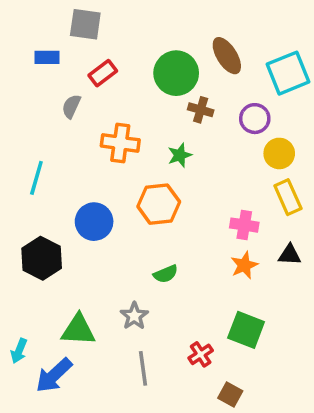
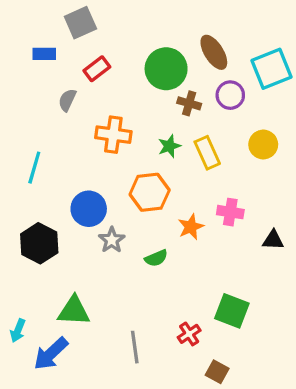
gray square: (85, 24) -> (80, 23), turned -32
purple circle: (255, 119) -> (230, 95), moved
yellow rectangle: (288, 197) -> (207, 153), moved
orange star: (244, 265) -> (191, 227), moved
gray star: (134, 316) -> (112, 240), moved

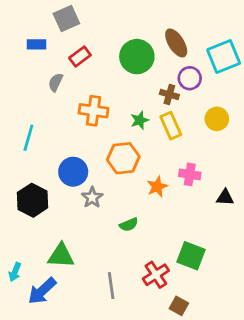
brown cross: (189, 103) -> (169, 94), moved
green semicircle: (156, 258) -> (129, 225), moved
red cross: (189, 334) -> (156, 275), size x1.4

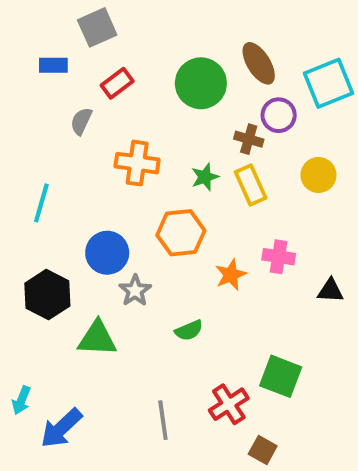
green triangle: (61, 256) -> (97, 338), moved

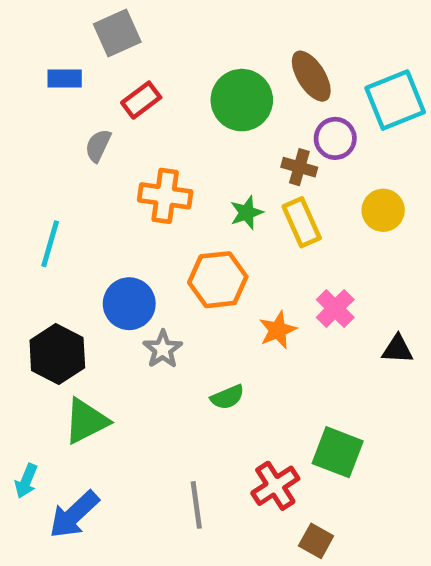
pink cross: (279, 257) -> (335, 308), turned 36
green triangle: (97, 338) -> (86, 421), moved, turned -30

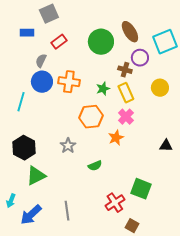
blue circle: (129, 304) -> (42, 82), moved
pink cross: (335, 308) -> (126, 117), moved
gray line: (196, 505) -> (67, 211), moved

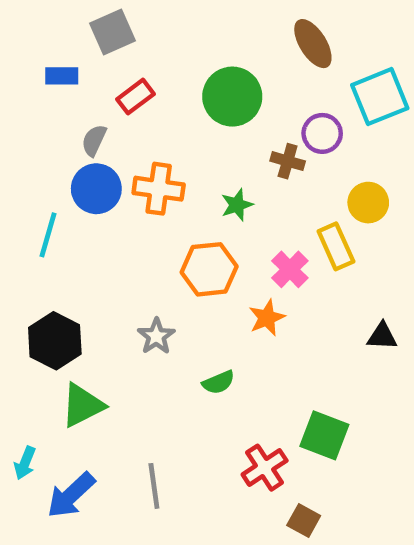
brown ellipse: (130, 32) -> (313, 44), moved
yellow rectangle: (126, 93) -> (336, 246), moved

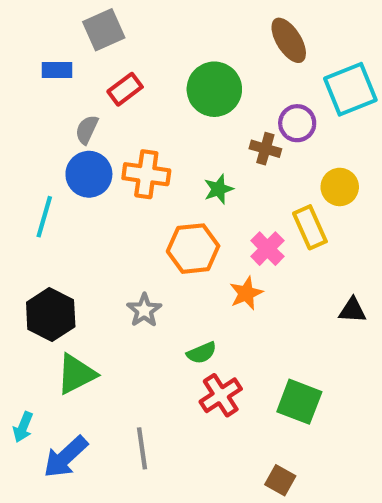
red cross: (265, 468) -> (221, 395), moved

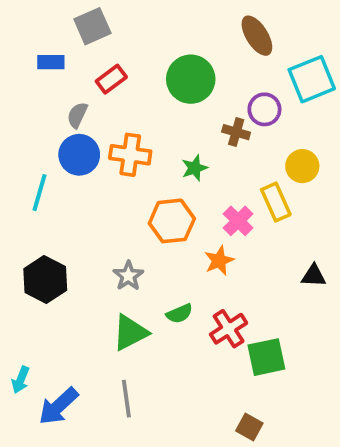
green triangle: (76, 374) -> (130, 332), moved
red cross: (221, 395) -> (229, 329), moved
green square: (299, 402) -> (266, 357), turned -33

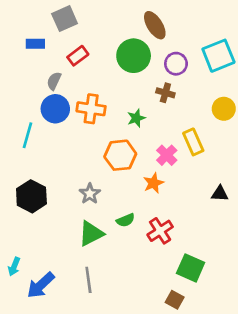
brown ellipse: (257, 36) -> (155, 25), moved
purple circle: (264, 109) -> (176, 64), moved
yellow circle: (302, 166) -> (224, 109), moved
green square: (266, 357) -> (191, 268), moved, turned 36

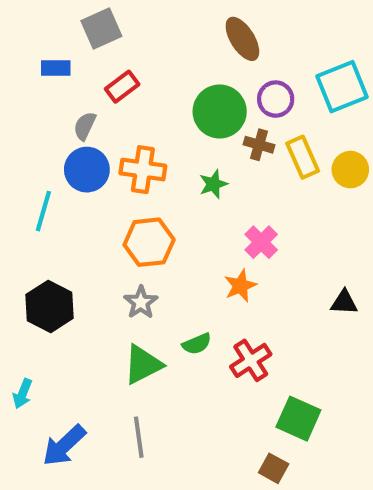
green circle: (134, 56) -> (220, 111), moved
yellow rectangle: (193, 142) -> (303, 157), moved
orange hexagon: (120, 155) -> (149, 242), moved
cyan arrow: (14, 267) -> (23, 394), moved

